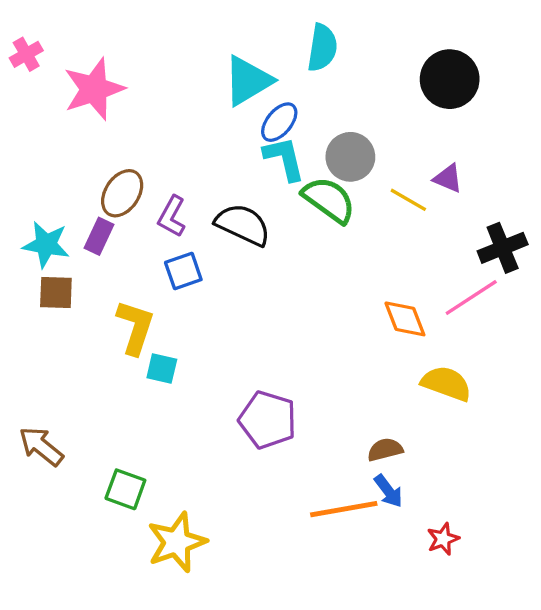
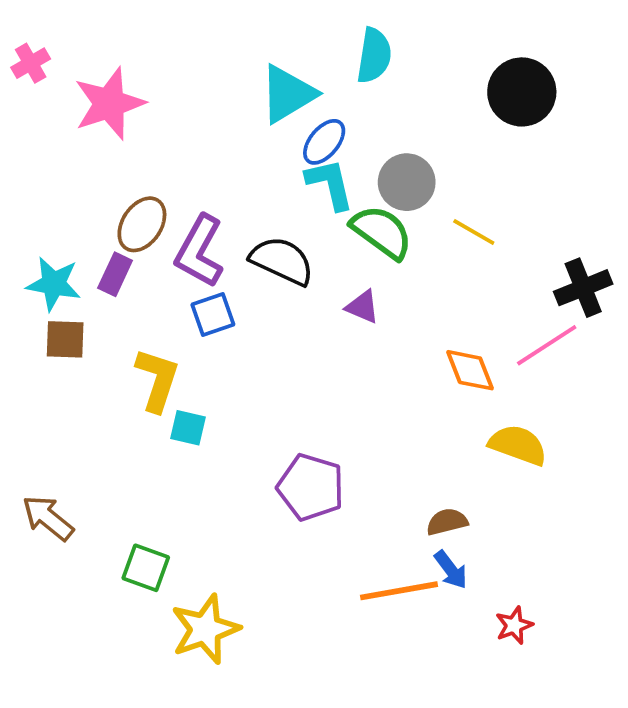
purple triangle: (448, 178) -> (363, 307), moved
purple L-shape: (172, 216) -> (199, 251), size x1.5

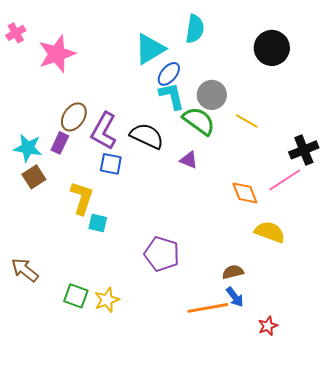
blue square: (213, 315) -> (111, 164), turned 30
brown square: (65, 339) -> (34, 177), turned -35
yellow star: (205, 629) -> (107, 300), moved, size x0.7

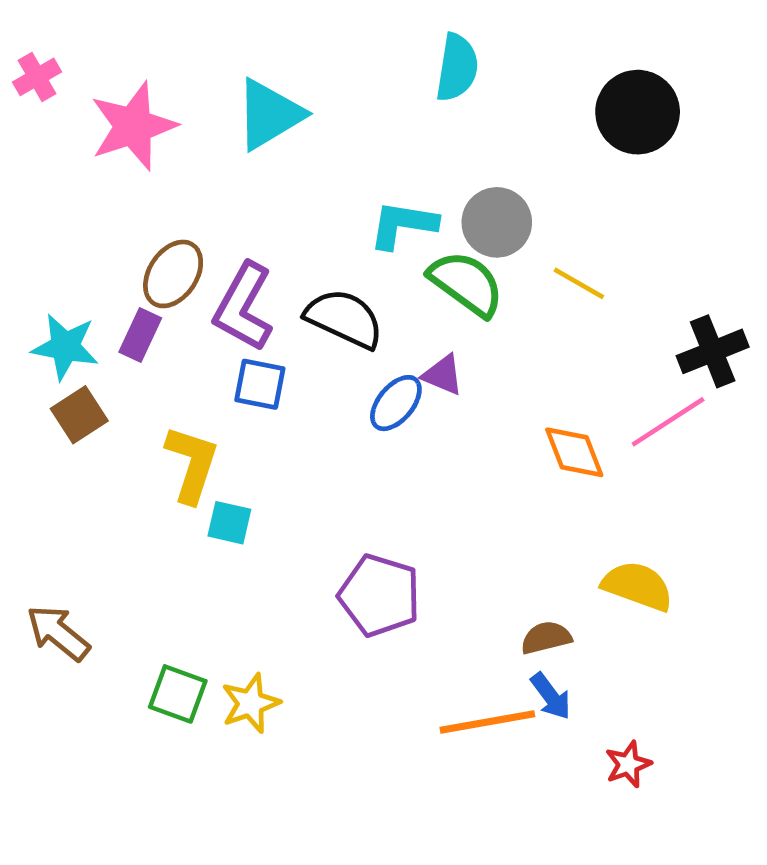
cyan triangle: (150, 49) -> (269, 114), moved
blue ellipse: (169, 74) -> (396, 403), moved
cyan L-shape: (172, 96) -> (403, 225), turned -68
yellow semicircle: (270, 232) -> (638, 586), moved

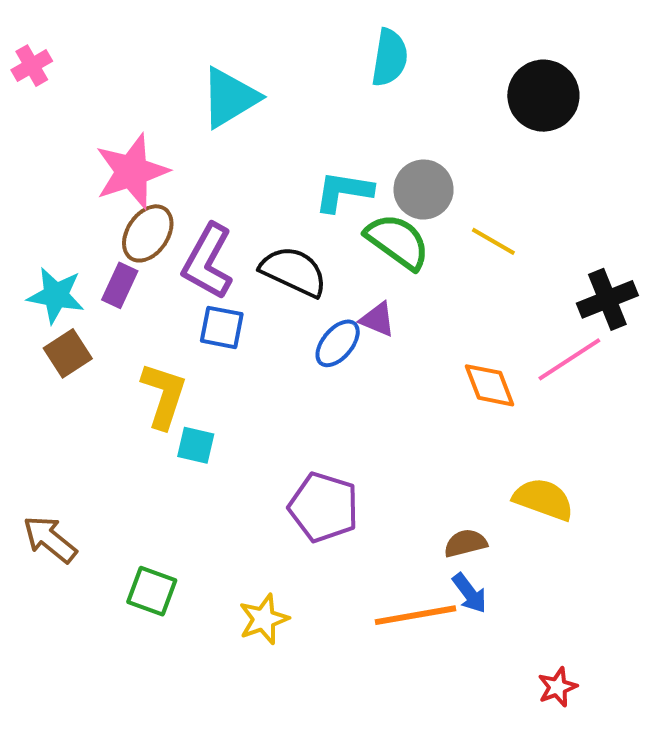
pink star: (133, 126) -> (132, 172), moved
yellow star: (250, 703) -> (264, 619), moved
red star: (628, 764) -> (557, 687), moved

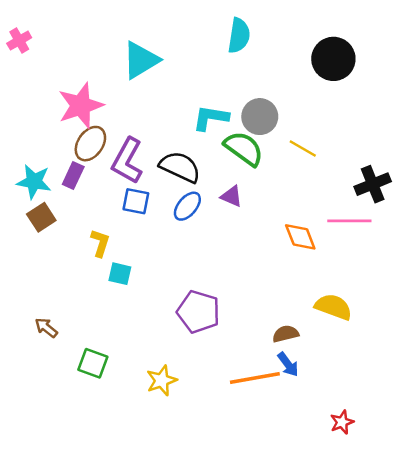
blue ellipse: (338, 343) -> (187, 206), moved
pink line: (569, 359) -> (349, 221), turned 33
yellow L-shape: (164, 395) -> (100, 243), size x0.7
brown arrow: (50, 539) -> (46, 328), moved, size x0.7

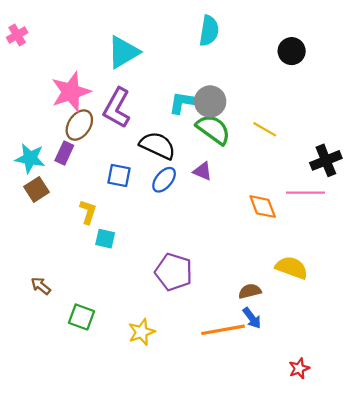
black circle: (333, 59) -> (292, 51), size x0.7
gray circle: (260, 117) -> (210, 101), moved
purple L-shape: (127, 161) -> (117, 108), moved

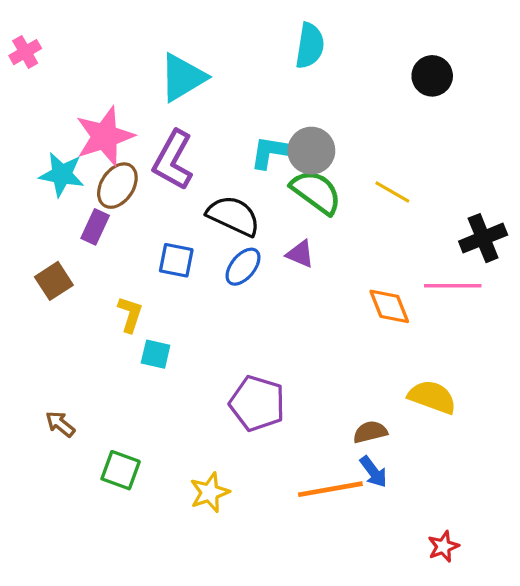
cyan star: (30, 158) -> (62, 174), moved

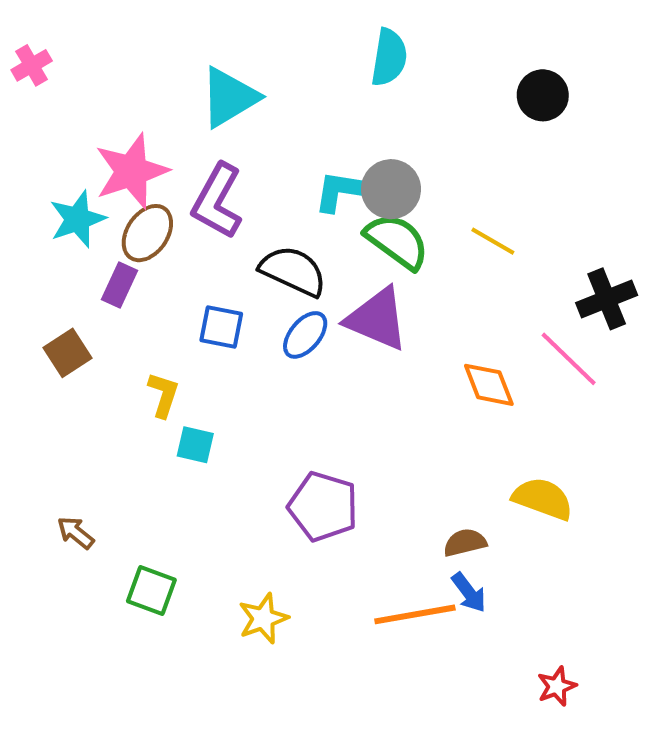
cyan star: (62, 174) -> (78, 219), turned -30
purple triangle: (300, 254) -> (377, 319), size x1.8
pink line: (453, 286) -> (569, 359), turned 44

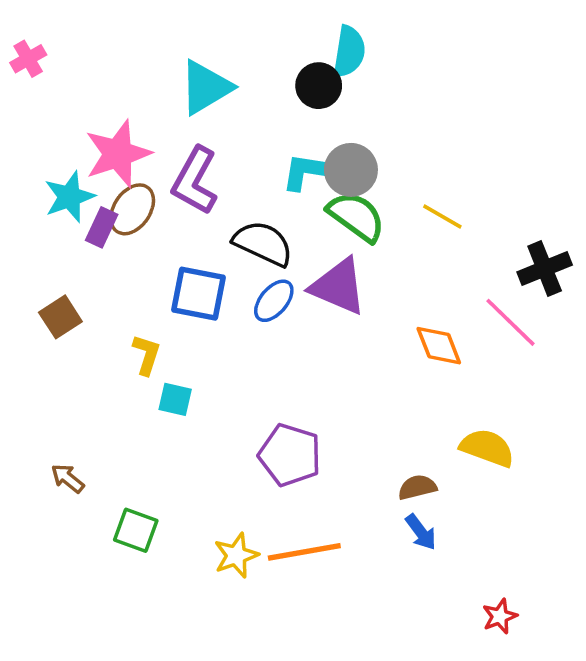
black circle: (543, 95) -> (319, 86), moved
purple rectangle: (119, 285) -> (102, 227), moved
blue square: (221, 327) -> (199, 294), size x1.4
orange line: (415, 614) -> (304, 552), moved

